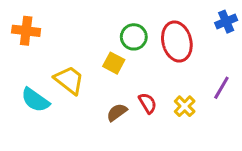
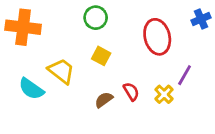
orange cross: (26, 31) -> (23, 27), size x1.4
green circle: (134, 37) -> (96, 18), moved
purple line: (221, 88) -> (185, 75), moved

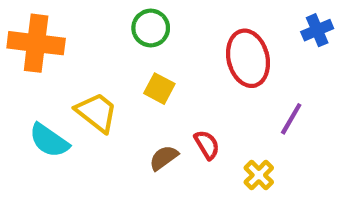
yellow cross: (164, 94) -> (259, 175), moved

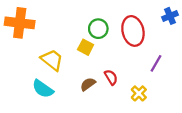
green circle: (151, 28) -> (98, 29), moved
cyan semicircle: (49, 140) -> (43, 89), moved

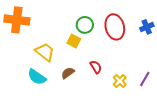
blue cross: (170, 16) -> (147, 27), moved
purple line: (156, 63) -> (145, 79), moved
brown semicircle: (88, 84) -> (68, 73), moved

